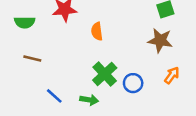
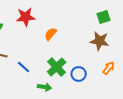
orange semicircle: (97, 31) -> (51, 34), turned 48
blue line: (54, 96) -> (24, 67), moved

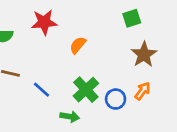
green square: (104, 17) -> (132, 18), moved
brown star: (100, 41) -> (144, 55), turned 30
orange arrow: (109, 68) -> (143, 91), moved

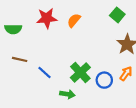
green square: (132, 18) -> (117, 15), turned -32
orange semicircle: (78, 45) -> (74, 20), moved

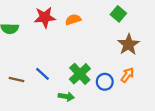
orange semicircle: (74, 20) -> (73, 20), turned 32
brown line: (20, 59) -> (17, 80), moved

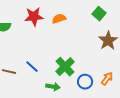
orange arrow: (127, 75) -> (107, 79), moved
blue circle: (105, 82) -> (85, 82), moved

